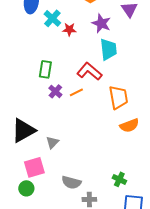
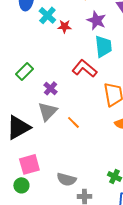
green rectangle: (45, 69) -> (24, 71), moved, turned 36
orange line: (76, 92) -> (73, 122), moved, turned 72
gray triangle: (52, 142) -> (47, 111), moved, size x1.5

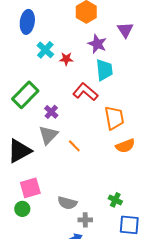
cyan cross: (47, 15) -> (45, 50), moved
red star: (64, 26) -> (66, 59), moved
green rectangle: (24, 71) -> (25, 95), size x1.5

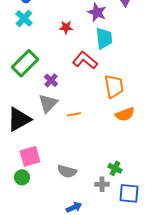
cyan cross: (45, 50) -> (24, 18), moved
orange line: (74, 146) -> (74, 114), turned -56
gray cross: (85, 220) -> (102, 184), moved

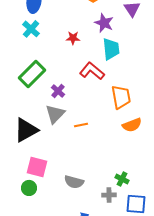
pink square: (30, 156) -> (37, 167), turned 30

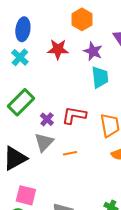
red star: (73, 38) -> (58, 49), moved, size x1.5
red L-shape: (92, 71) -> (74, 115), moved, turned -30

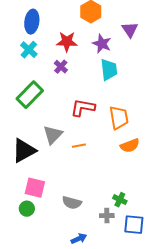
purple cross: (47, 119) -> (61, 67), moved

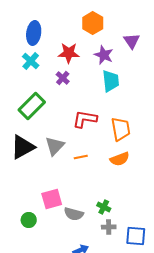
orange semicircle: (130, 146) -> (120, 159), moved
black triangle: (24, 151) -> (23, 147), moved
pink square: (35, 188) -> (52, 199), moved, turned -30
green cross: (120, 200) -> (104, 207), moved

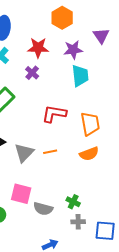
purple star: (104, 55) -> (73, 50), turned -30
gray triangle: (55, 146) -> (24, 153), moved
pink square: (52, 199) -> (21, 194), turned 30

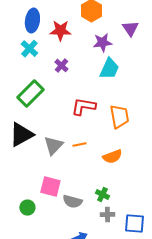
red star: (38, 48) -> (60, 31), moved
cyan trapezoid: (80, 76) -> (109, 69), turned 30
orange semicircle: (89, 154) -> (112, 157), moved

